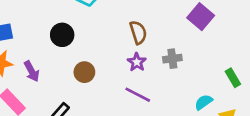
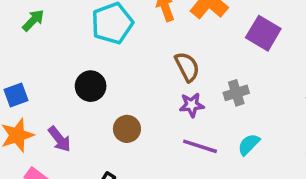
purple star: (137, 62) -> (192, 105), turned -30
cyan semicircle: (203, 102) -> (249, 144), moved

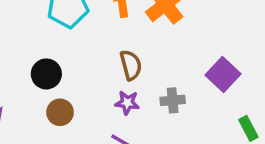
purple square: (263, 33) -> (223, 75), moved
black circle: (91, 86) -> (46, 74), moved

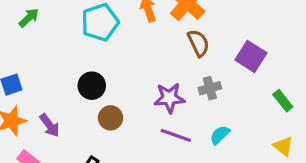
brown semicircle: (131, 65) -> (198, 43), moved
purple star: (127, 103) -> (169, 98), size x1.4

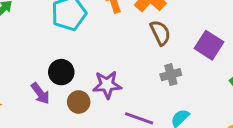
purple star: (169, 98) -> (107, 85), moved
purple arrow: (50, 125) -> (40, 93), moved

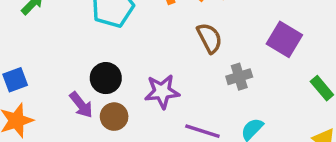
brown semicircle: (160, 33) -> (210, 38), moved
brown circle: (79, 102) -> (114, 117), moved

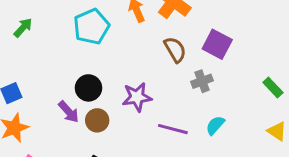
purple square: (284, 39) -> (217, 44), moved

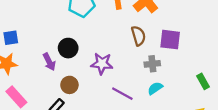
purple square: (217, 44) -> (170, 40), turned -35
brown circle: (97, 120) -> (69, 85), moved
cyan semicircle: (215, 125) -> (155, 88), moved

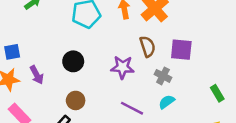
purple arrow: (49, 62) -> (37, 75), moved
purple star: (102, 64) -> (122, 67), moved
gray cross: (152, 64) -> (163, 76), turned 35

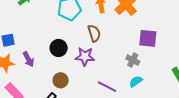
brown semicircle: (148, 47) -> (94, 33), moved
purple star: (122, 67) -> (85, 57), moved

